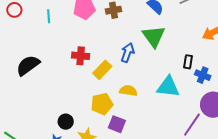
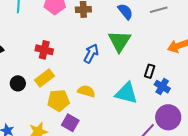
yellow rectangle: (102, 70) -> (44, 78), moved
black circle: (66, 122) -> (18, 83), moved

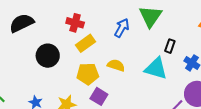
black rectangle: (150, 71) -> (170, 46), moved
yellow rectangle: (44, 78) -> (86, 43), moved
black circle: (18, 83) -> (48, 56), size x1.5

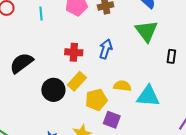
blue arrow: (122, 28) -> (106, 49), moved
yellow rectangle: (86, 43) -> (77, 81), moved
cyan triangle: (156, 68) -> (148, 96), moved

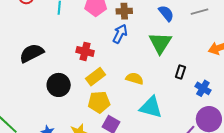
blue arrow: (106, 49) -> (120, 34), moved
yellow rectangle: (77, 81) -> (96, 77), moved
yellow semicircle: (122, 86) -> (135, 79), moved

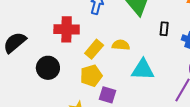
red cross: (85, 51) -> (67, 29), size x1.4
yellow rectangle: (96, 77) -> (94, 49), moved

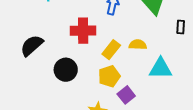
purple square: (108, 95) -> (126, 95), turned 36

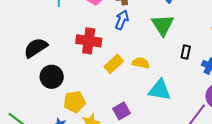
black circle: (66, 70) -> (52, 77), moved
yellow pentagon: (109, 76) -> (75, 102), moved

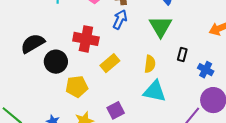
yellow semicircle: (141, 63) -> (150, 64), moved, turned 84
black circle: (52, 77) -> (56, 62), moved
yellow pentagon: (75, 102) -> (77, 87), moved

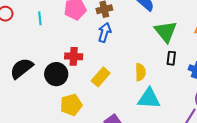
green triangle: (161, 26) -> (166, 32), moved
red cross: (86, 39) -> (74, 56), size x0.7
black circle: (56, 62) -> (56, 74), moved

